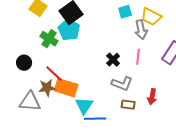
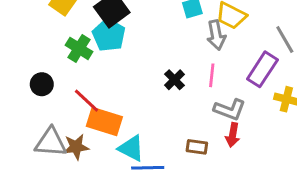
gray L-shape: (122, 84) -> (230, 110), moved
brown star: (47, 88) -> (76, 147), moved
cyan triangle: (84, 106) -> (131, 148), turned -36

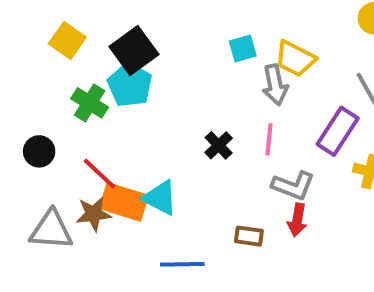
brown star: (76, 147) -> (94, 214), moved
cyan triangle: (131, 148) -> (160, 198), moved

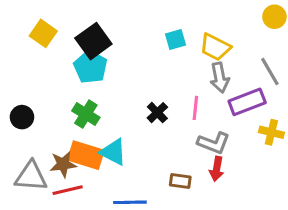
gray arrow: (275, 85) -> (220, 78), moved
green cross: (90, 103) -> (86, 114), moved
purple rectangle: (338, 131) -> (247, 102), turned 36
red line: (100, 174) -> (68, 190), moved, turned -56

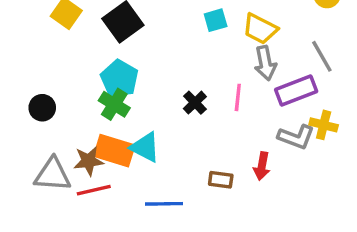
cyan pentagon: (90, 67) -> (119, 79), moved
gray L-shape: (214, 143) -> (296, 137), moved

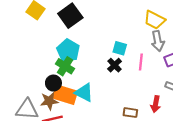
cyan square: (216, 20) -> (120, 48), moved, turned 32
black circle: (42, 108) -> (53, 83), moved

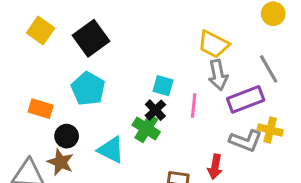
green cross: (65, 66) -> (146, 128), moved
orange rectangle: (65, 95) -> (41, 109), moved, size x0.7
brown star: (49, 101) -> (60, 162), turned 30

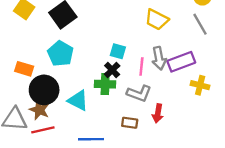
gray line: (269, 69) -> (200, 24), moved
gray arrow: (218, 75) -> (159, 58), moved
green cross: (146, 128) -> (105, 84), turned -30
black circle: (67, 136) -> (44, 90), size x1.6
gray L-shape: (246, 141) -> (139, 93), moved

